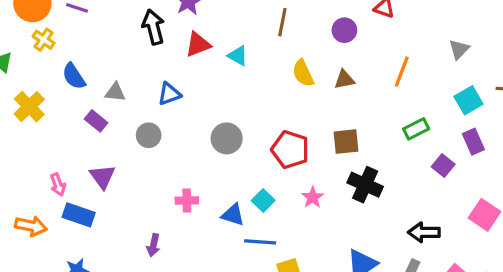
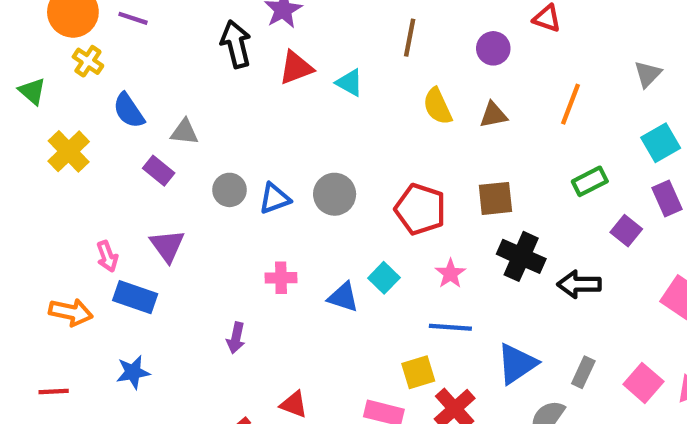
blue triangle: (169, 94) -> (275, 198), moved
black arrow: (424, 232) -> (579, 284), moved
blue line: (260, 242) -> (450, 327), moved

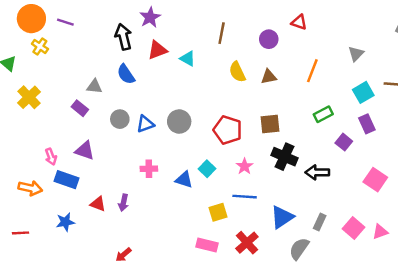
blue semicircle: (129, 111) -> (126, 74), moved
purple triangle: (167, 246) -> (85, 151), turned -35
yellow square: (418, 372) -> (218, 212), moved
red triangle: (294, 404) -> (98, 204), moved

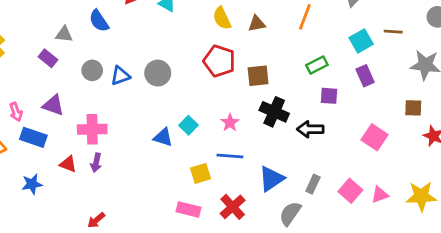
red pentagon: (228, 130) -> (219, 61), moved
purple square: (344, 142) -> (329, 96), moved, turned -35
pink cross: (149, 169) -> (92, 129), moved, size x1.5

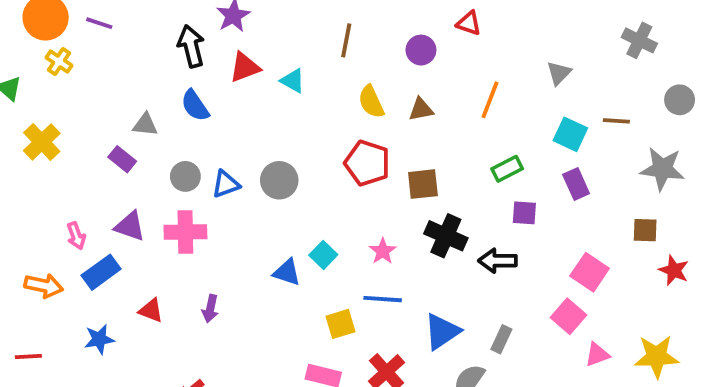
cyan square: (361, 41) -> (570, 134), turned -35
pink cross: (92, 129) -> (185, 232), moved
blue rectangle: (33, 137) -> (101, 272), turned -55
purple arrow: (96, 163) -> (210, 309), moved
pink square: (350, 191) -> (568, 316), moved

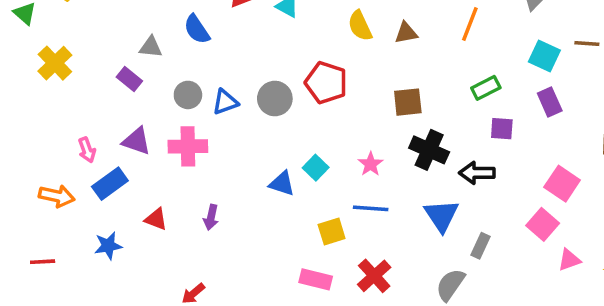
red pentagon: (367, 163) -> (326, 83), moved
blue triangle: (442, 332) -> (442, 216), moved, turned -30

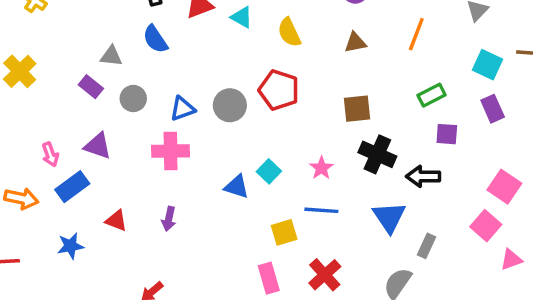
yellow semicircle: (360, 26) -> (289, 32), moved
gray circle: (188, 95) -> (133, 98), moved
pink cross: (188, 146) -> (171, 151), moved
pink rectangle: (316, 279) -> (269, 278), turned 60

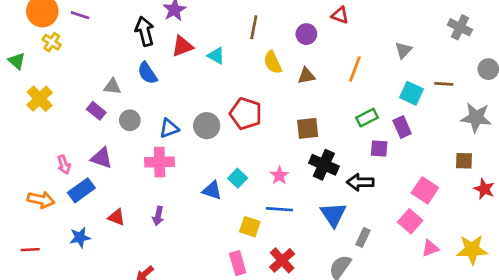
yellow semicircle: (289, 32) -> (273, 62), moved
purple rectangle: (493, 109) -> (402, 127), moved
yellow square: (284, 232) -> (250, 227), turned 35

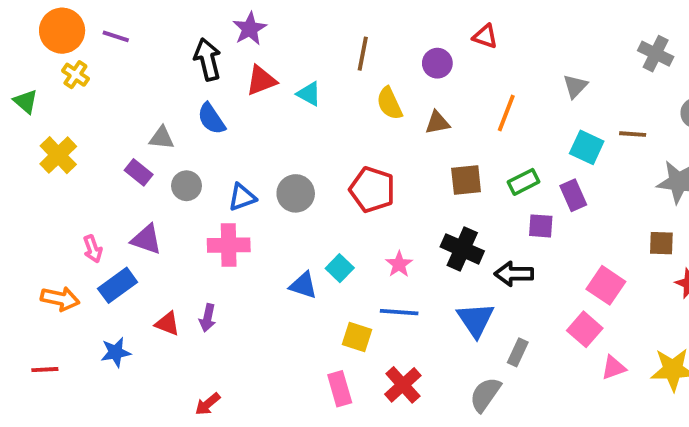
red pentagon: (246, 114) -> (372, 190), moved
brown square: (308, 128) -> (466, 180), moved
purple arrow: (158, 216) -> (208, 318), moved

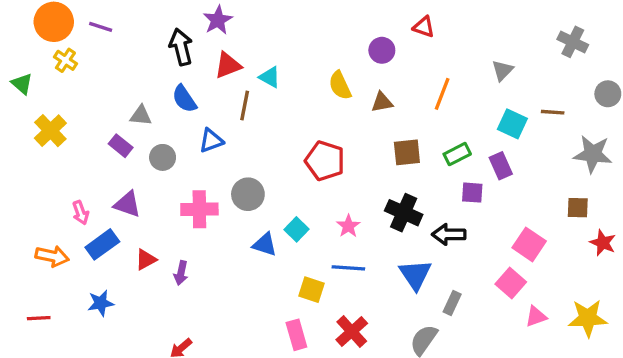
brown line: (363, 54) -> (245, 106), moved
gray circle: (296, 193) -> (248, 194), moved
blue triangle: (242, 197) -> (211, 141), moved
red triangle: (167, 324) -> (146, 260), moved, turned -50

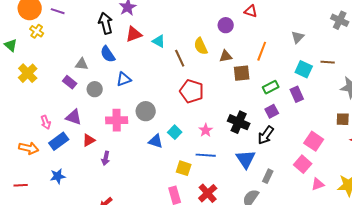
brown line: (245, 106) -> (180, 58), moved, turned -36
brown square: (407, 152) -> (242, 73), moved
purple square: (472, 193) -> (272, 111), moved, turned -32
black arrow: (449, 234) -> (266, 135), turned -54
red triangle: (146, 260) -> (89, 140), moved

